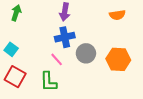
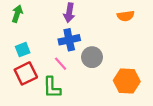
cyan square: (11, 49) -> (23, 50), moved, turned 32
orange hexagon: (118, 59) -> (127, 81), moved
red square: (15, 77) -> (26, 73), moved, turned 35

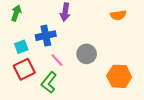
blue cross: (69, 40) -> (46, 36), moved
green L-shape: (52, 88) -> (49, 82), turned 40

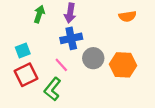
green arrow: (16, 13) -> (39, 14), moved
blue cross: (46, 36) -> (71, 38), moved
orange hexagon: (119, 76) -> (123, 65), moved

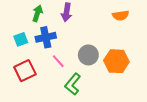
blue cross: (71, 38) -> (46, 37), moved
cyan square: (23, 50) -> (21, 39), moved
green L-shape: (52, 89) -> (73, 84), moved

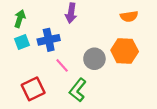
green arrow: (37, 13) -> (20, 19), moved
orange hexagon: (116, 61) -> (125, 51), moved
red square: (25, 71) -> (33, 89), moved

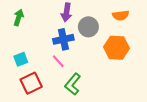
blue cross: (49, 40) -> (63, 39), moved
cyan square: (22, 42) -> (21, 59), moved
gray circle: (94, 59) -> (88, 27), moved

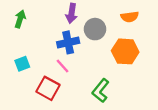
red square: (31, 83) -> (48, 88), moved, turned -35
green L-shape: (73, 84) -> (101, 91), moved

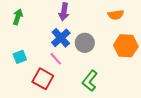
gray circle: (95, 29) -> (85, 43), moved
blue cross: (68, 42) -> (61, 38), turned -30
orange hexagon: (125, 51) -> (126, 46), moved

